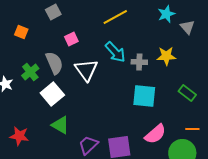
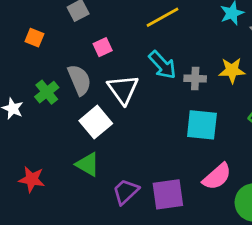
white square: (52, 94) -> (96, 122), moved

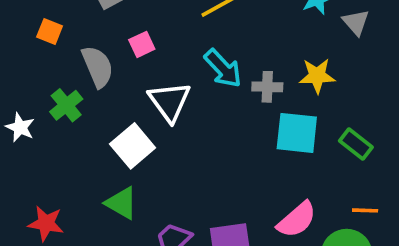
gray semicircle: (79, 80) -> (98, 67), moved
cyan square: (202, 125) -> (297, 133), moved

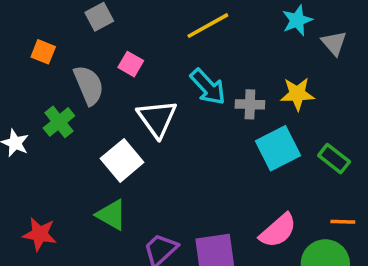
pink square: (142, 44) -> (131, 64), turned -35
cyan square: (297, 133) -> (278, 148), turned -33

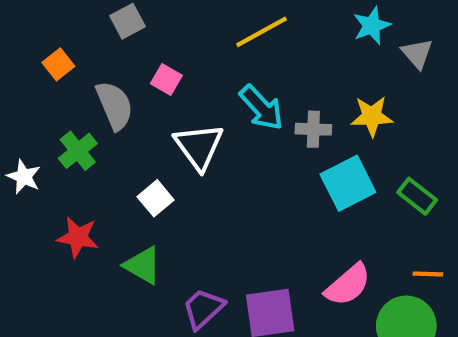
orange square: (43, 52) -> (58, 64), turned 30
white square: (122, 160) -> (156, 198), size x0.7
red star: (40, 234) -> (78, 237), moved

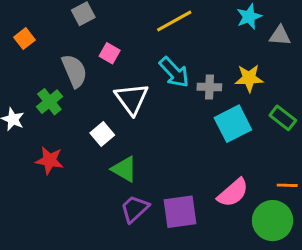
gray triangle: (417, 54) -> (280, 36), turned -45
orange square: (58, 64) -> (25, 39), moved
green rectangle: (417, 196) -> (283, 118), moved
green triangle: (143, 265) -> (124, 169), moved

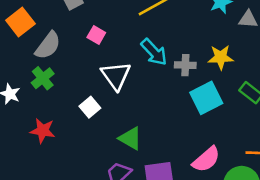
orange square: (25, 39) -> (20, 22), size x1.5
gray semicircle: (74, 71) -> (48, 46), moved, turned 60
green triangle: (124, 169) -> (130, 138), moved

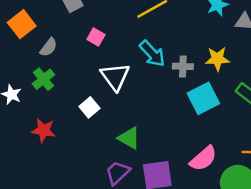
gray semicircle: (48, 46) -> (49, 47), size x0.7

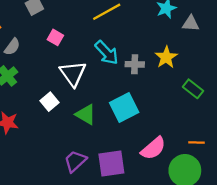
yellow star: (217, 59) -> (166, 57), turned -30
cyan square: (203, 98) -> (124, 107), moved
green triangle: (129, 138) -> (86, 114), moved

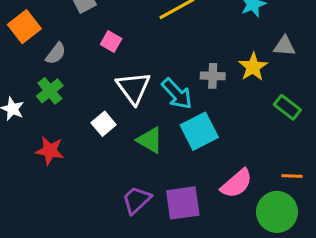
gray triangle: (191, 23) -> (284, 46), moved
cyan arrow: (107, 53) -> (177, 94), moved

